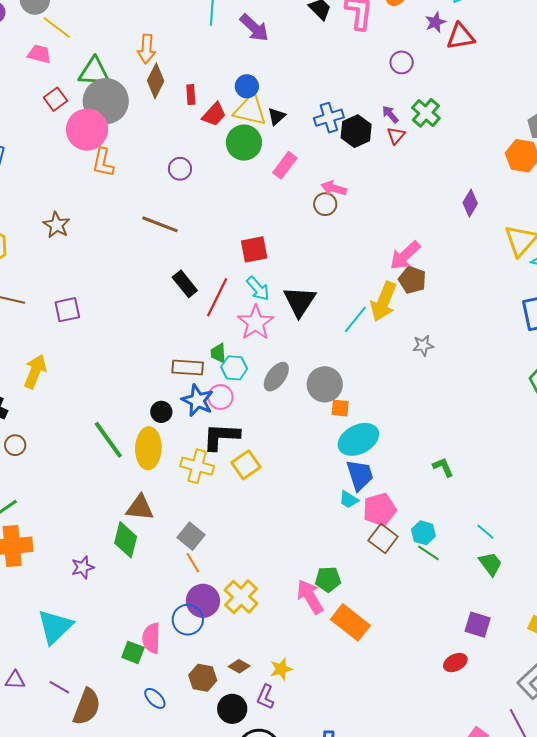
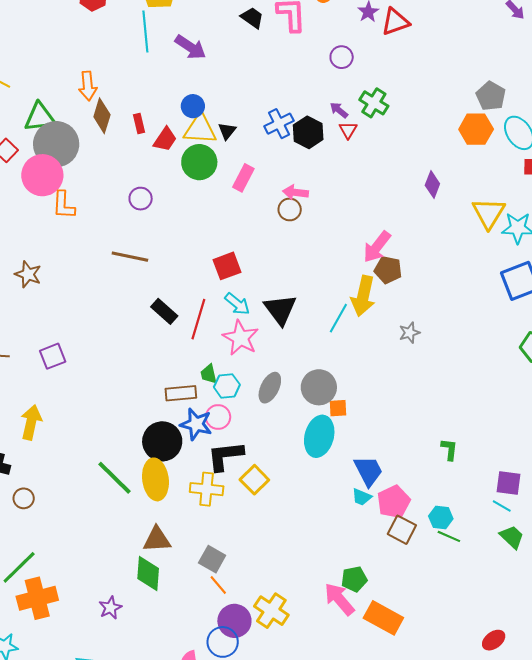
black circle: (161, 412) -> (162, 441), size x1.8
cyan ellipse: (358, 439) -> (319, 436), moved, turned -39
green L-shape: (443, 467) -> (449, 449), turned 40
purple square: (478, 625) -> (509, 483), moved

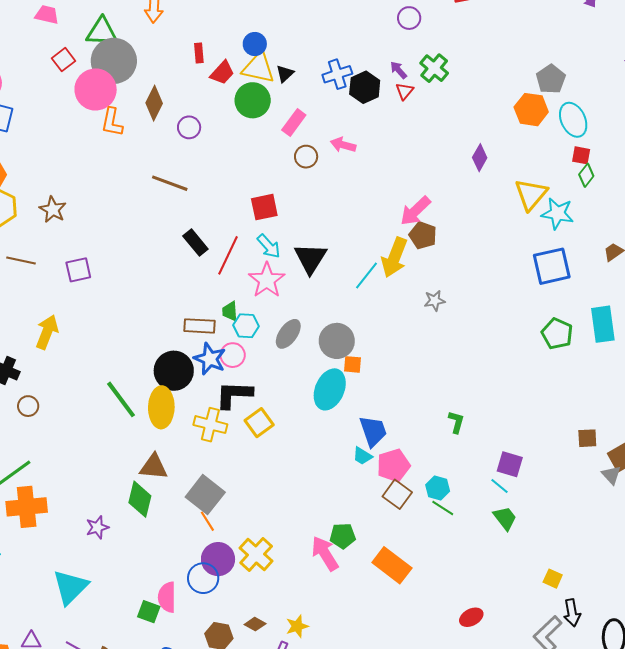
brown diamond: (102, 116) -> (154, 103), moved
brown circle: (290, 209) -> (306, 157), moved
brown star: (28, 274) -> (53, 210), moved
gray square: (212, 559) -> (205, 495), size x1.4
orange rectangle: (383, 618) -> (392, 565), moved

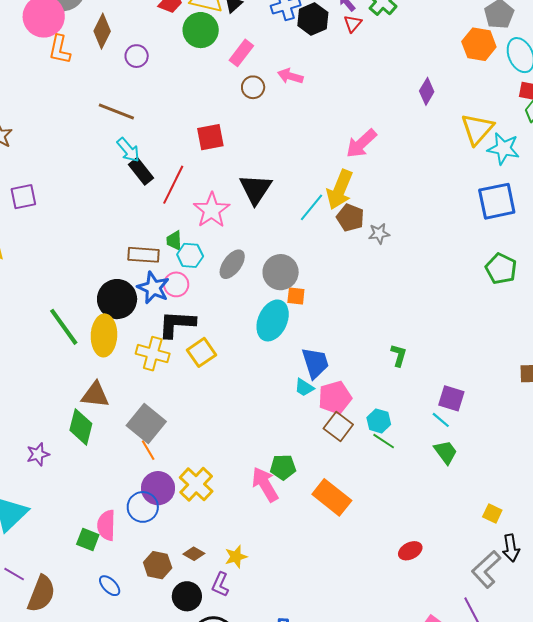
brown pentagon: (423, 235) -> (350, 218), moved
cyan arrow: (269, 246) -> (128, 150), moved

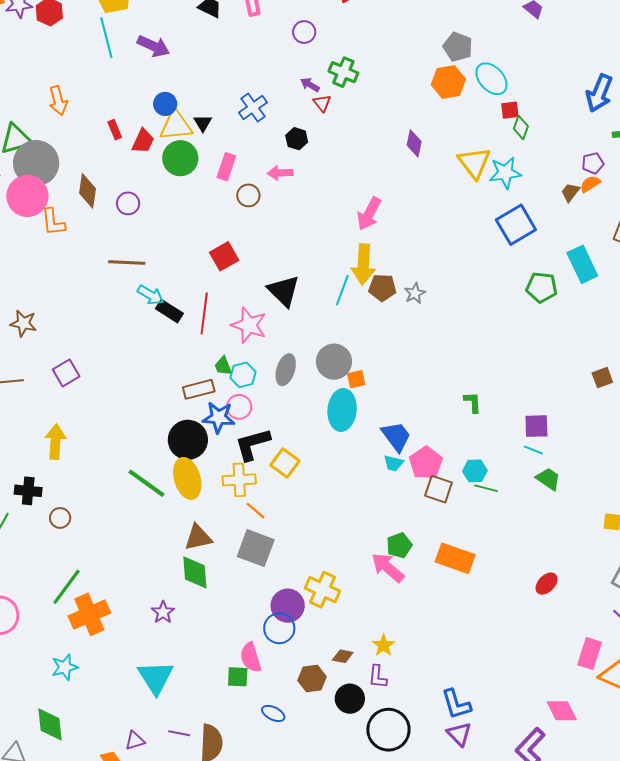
black hexagon: (313, 19) -> (297, 139), moved, size x0.7
orange line: (148, 450) -> (256, 511), moved

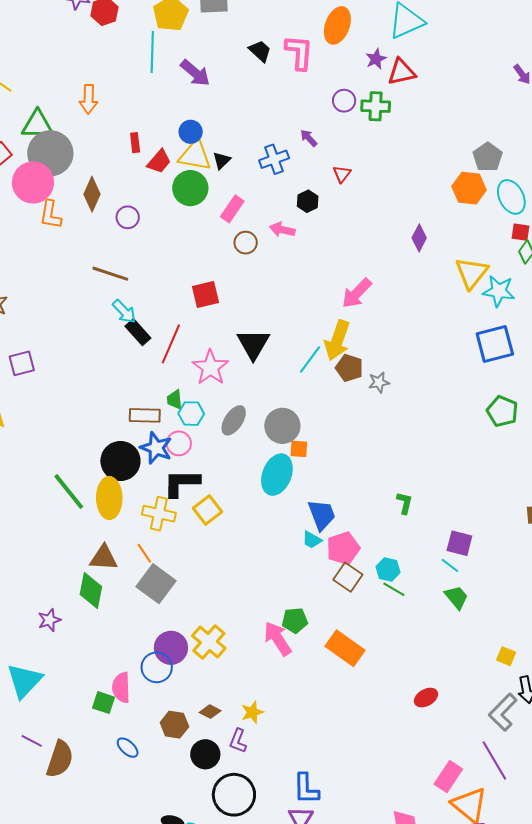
green cross: (343, 72) -> (376, 106), moved, turned -36
purple arrow: (310, 85) -> (309, 138), moved
orange line: (256, 511) -> (144, 553), moved

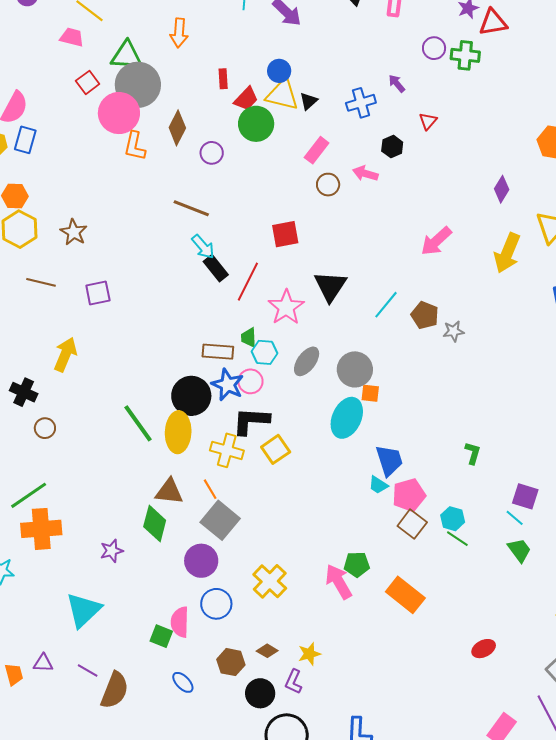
green circle: (190, 188) -> (256, 124), moved
yellow arrow: (337, 340) -> (507, 253), moved
purple circle: (171, 648) -> (201, 561), moved

